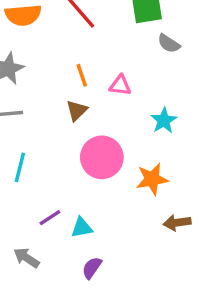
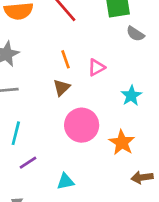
pink triangle: (120, 85) -> (96, 67), turned -36
orange star: (152, 179) -> (122, 143), turned -30
purple line: (50, 218) -> (28, 163), moved

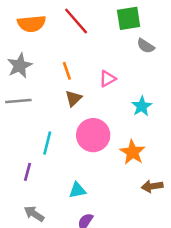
orange line: (65, 59) -> (67, 71), moved
cyan line: (16, 133) -> (47, 143), moved
purple line: (28, 163) -> (28, 172), moved, turned -42

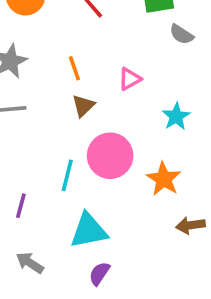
cyan line: (47, 143) -> (67, 175), moved
cyan triangle: (77, 190) -> (89, 231), size x1.6

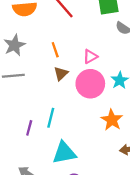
pink circle: (110, 156) -> (90, 84), moved
purple line: (21, 206) -> (29, 128), moved

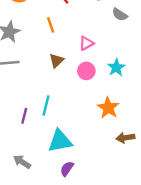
orange line: (55, 50) -> (51, 25), moved
pink circle: (90, 84) -> (86, 71), size x0.6

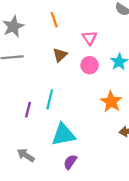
pink triangle: (86, 43) -> (90, 38), turned -35

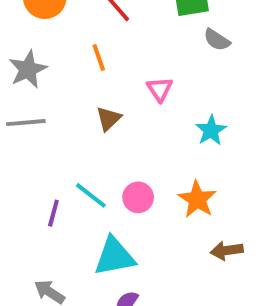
pink circle: (90, 65) -> (138, 197), moved
cyan line: (50, 99) -> (91, 195), turned -66

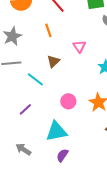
cyan line: (91, 195) -> (35, 79), moved
purple line: (53, 213) -> (25, 109), turned 32

